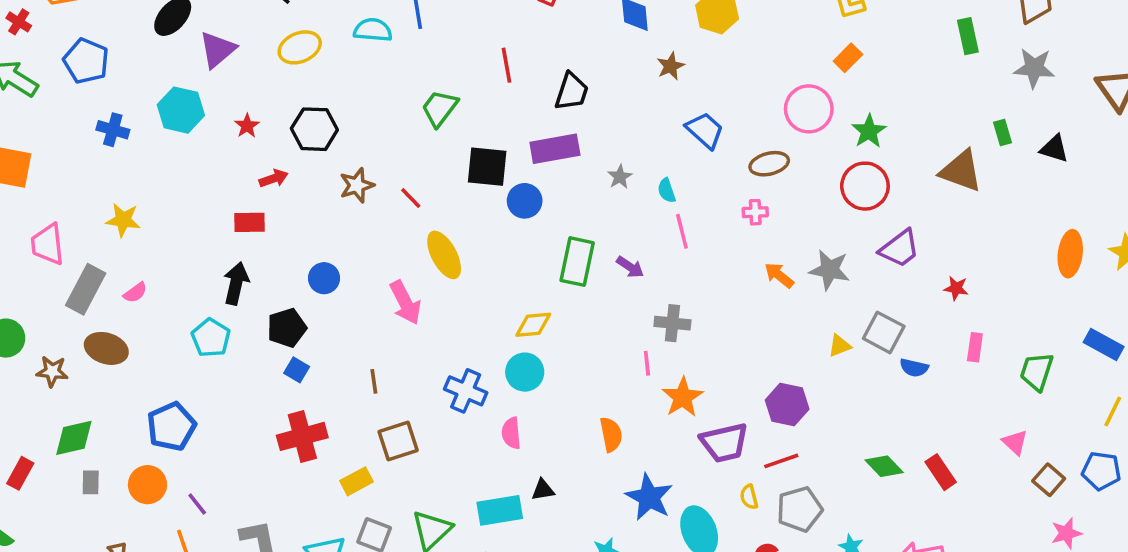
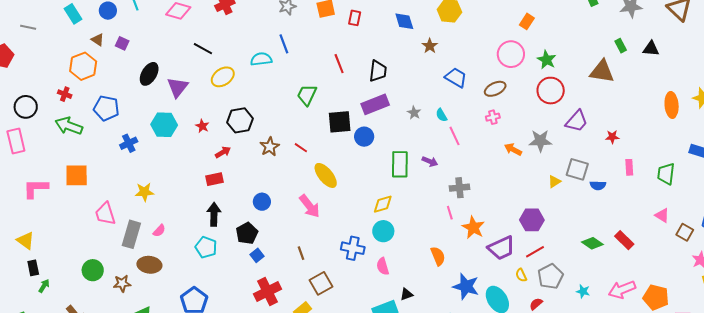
blue cross: (113, 130) -> (129, 143), turned -30
blue square: (297, 370) -> (257, 255), turned 32

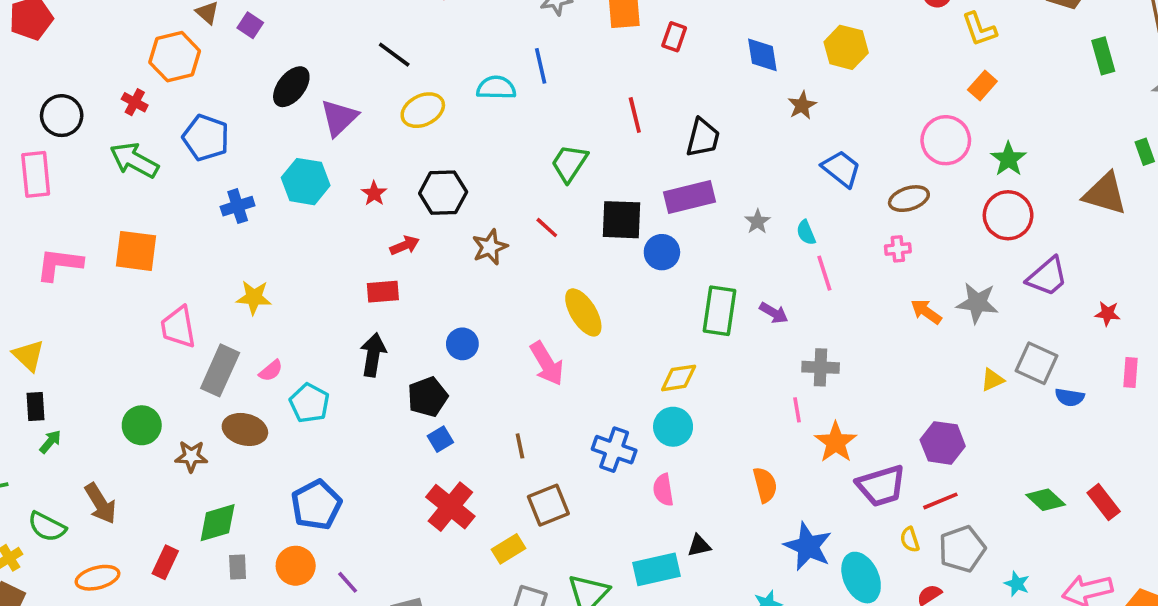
red line: (301, 148) -> (547, 228), moved
cyan pentagon: (206, 247) -> (309, 403), moved
red cross: (268, 292) -> (450, 507), turned -32

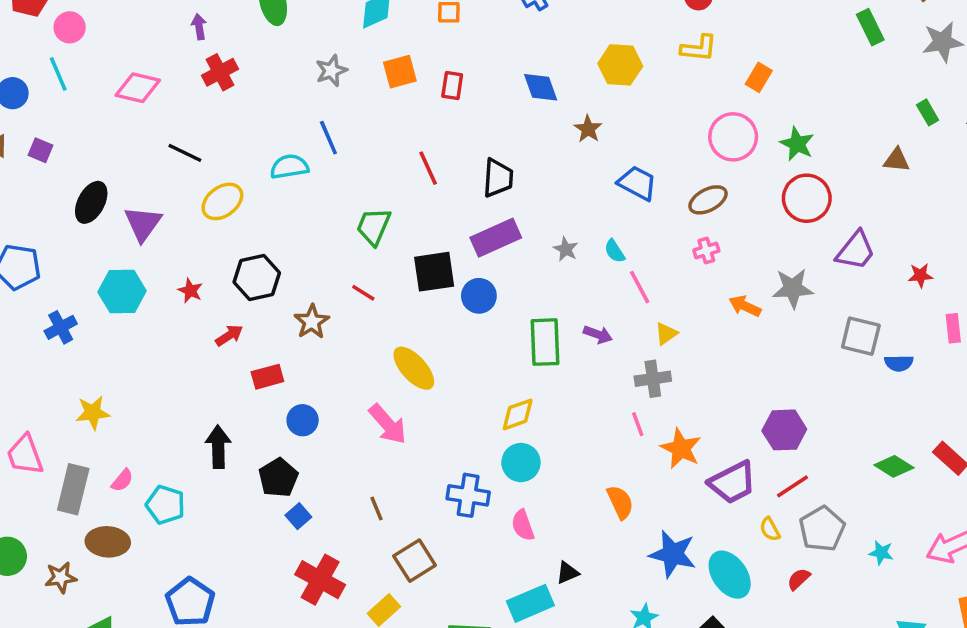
yellow L-shape: (979, 29) -> (699, 48), moved, turned -54
brown triangle: (1105, 194) -> (897, 160), size x0.6
red rectangle: (383, 292) -> (267, 377), moved
yellow triangle: (992, 380) -> (666, 334), moved

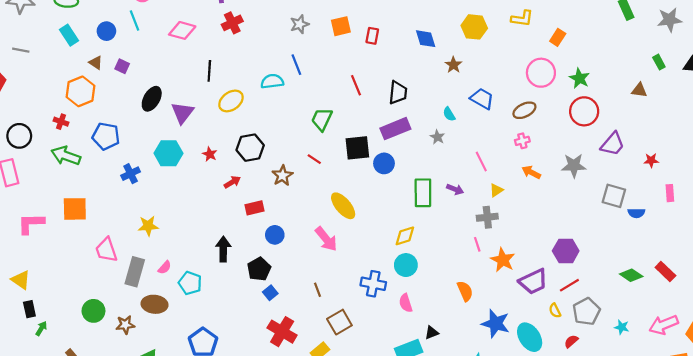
black line: (185, 153) -> (209, 71), turned 66
cyan semicircle: (615, 251) -> (449, 114), moved
orange arrow: (745, 306) -> (531, 172), moved

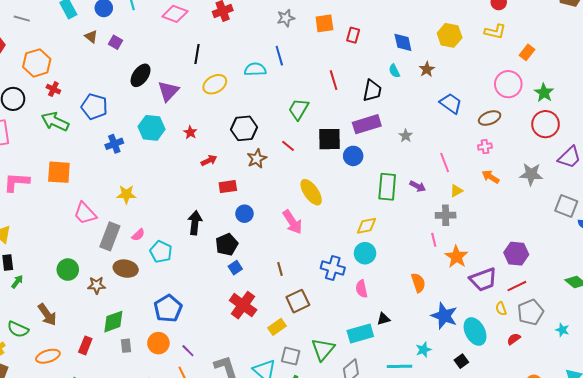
orange hexagon: (80, 91) -> (37, 63), moved
cyan semicircle: (449, 114) -> (394, 71), moved
black hexagon: (250, 148) -> (244, 128), moved
pink trapezoid: (106, 250) -> (85, 213), turned -30

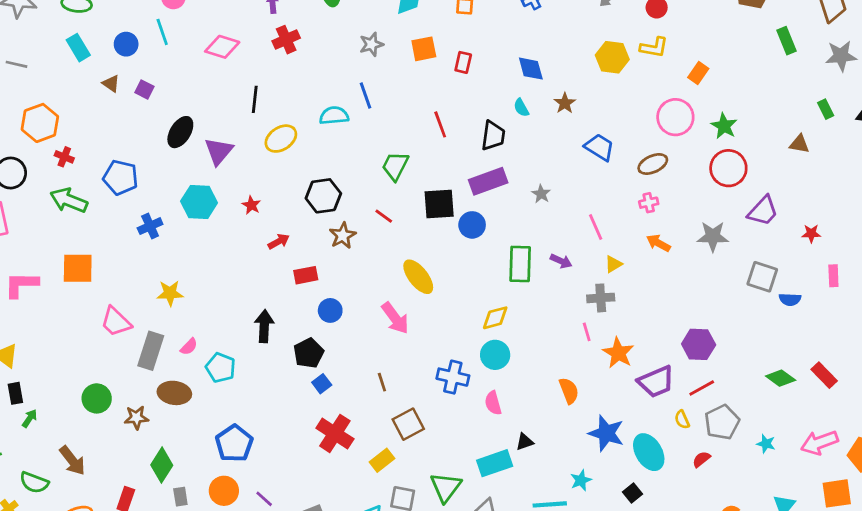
yellow hexagon: (450, 35) -> (612, 57), moved
green diamond: (113, 322) -> (162, 465), turned -35

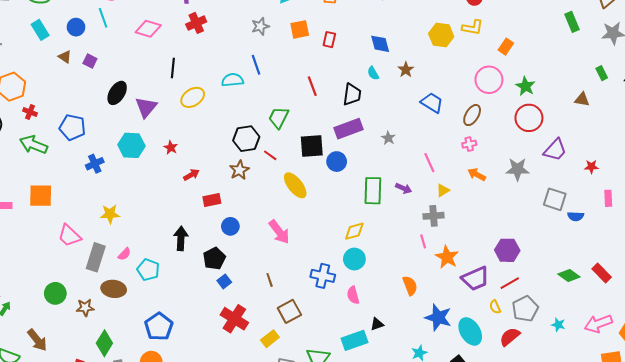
brown ellipse: (653, 164) -> (472, 115), turned -35
black hexagon: (323, 196) -> (246, 139), moved
yellow ellipse: (418, 277) -> (295, 185), moved
red semicircle: (701, 459) -> (510, 337), size x1.5

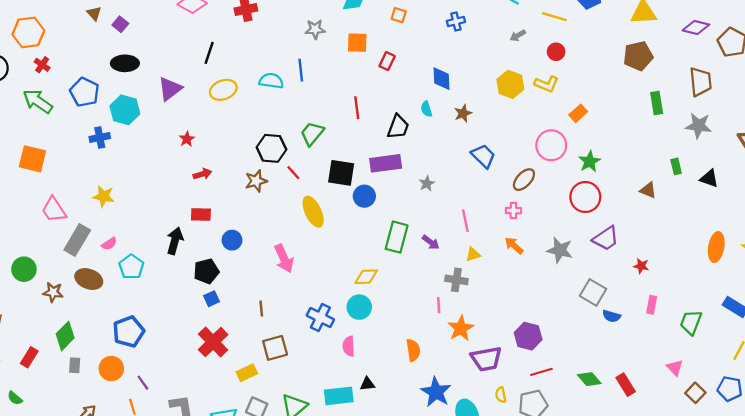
black ellipse: (117, 93) -> (125, 63), moved, turned 45
cyan hexagon: (131, 145) -> (125, 110), moved
red rectangle: (212, 200) -> (201, 214), moved
red line: (510, 283) -> (541, 372), moved

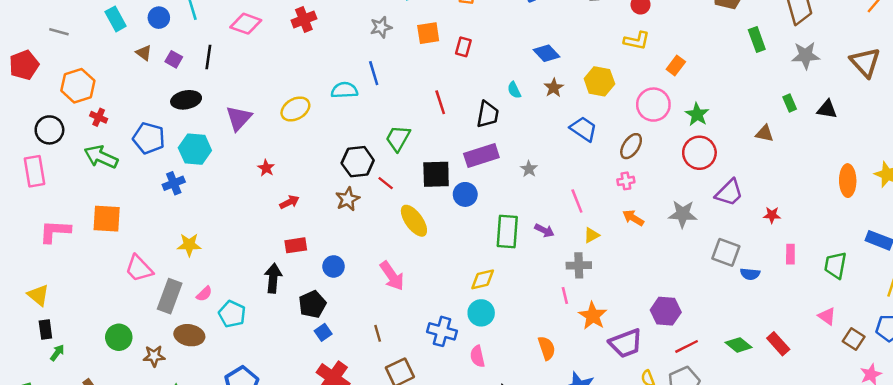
black line: (209, 53) -> (208, 57), moved
blue diamond: (441, 79) -> (547, 53), moved, turned -30
yellow hexagon: (510, 84) -> (599, 81), moved

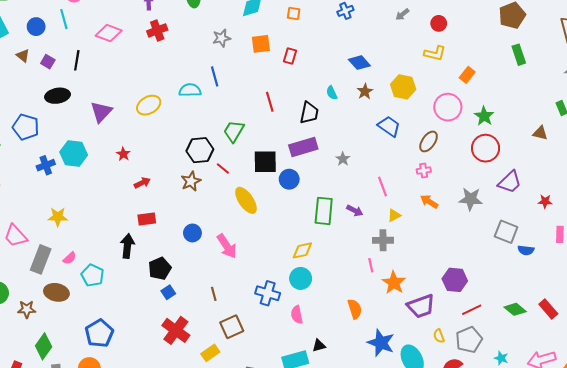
green rectangle: (757, 40) -> (519, 55), moved
cyan hexagon: (195, 149) -> (74, 153), moved
blue circle: (334, 266) -> (192, 233), moved

